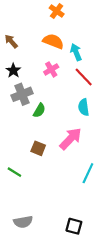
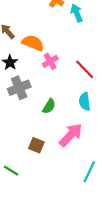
orange semicircle: (53, 41) -> (33, 43), moved
cyan arrow: (76, 52) -> (77, 13), moved
green semicircle: (39, 111) -> (49, 106), moved

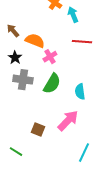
red line: (85, 69) -> (82, 42), moved, turned -42
gray cross: (19, 88) -> (23, 80), turned 30
green semicircle: (49, 106) -> (52, 84), moved, size x1.5

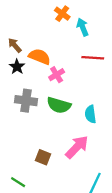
black star: (15, 58) -> (17, 67), moved
green semicircle: (52, 84) -> (59, 105), turned 75

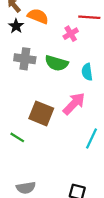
pink cross: (57, 75) -> (71, 34), moved
brown square: (43, 157) -> (41, 113), size x1.6

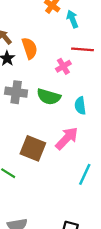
orange semicircle: (38, 16) -> (30, 48), turned 50

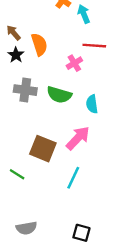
cyan line: (85, 174) -> (73, 178), moved

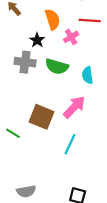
orange semicircle: (39, 44) -> (52, 19), moved
black star: (16, 55) -> (37, 40), moved
green line: (17, 174) -> (13, 133), moved

